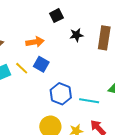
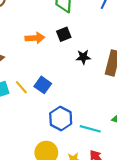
orange arrow: (35, 42) -> (35, 38), moved

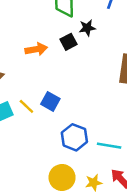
black star: (83, 57) -> (87, 28), moved

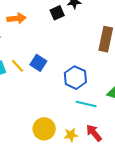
orange arrow: (36, 49) -> (16, 18), moved
blue hexagon: (74, 137) -> (75, 78), moved

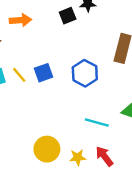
blue square: (38, 63) -> (43, 73), turned 35
blue hexagon: (75, 78) -> (85, 73), moved

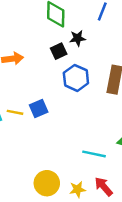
blue hexagon: (85, 73) -> (76, 78), moved
yellow line: (19, 75) -> (15, 112), turned -35

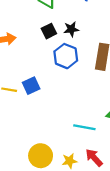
black star: (78, 38) -> (71, 29), moved

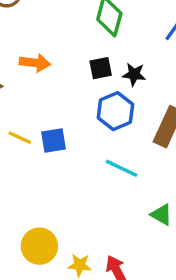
cyan line: (84, 127) -> (122, 168), moved

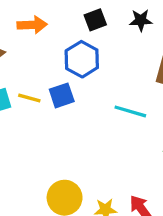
black star: (134, 74) -> (141, 20), moved
blue hexagon: (115, 111) -> (82, 59), moved

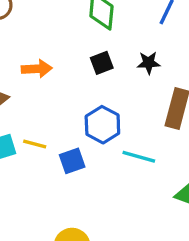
blue hexagon: (82, 59) -> (102, 125), moved
blue square: (62, 95) -> (72, 161), moved

